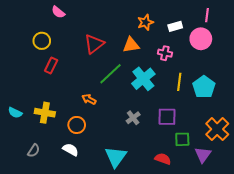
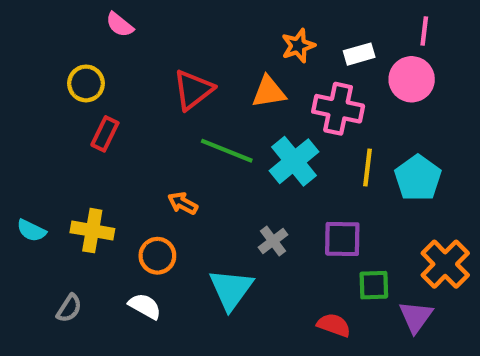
pink cross: (165, 53) -> (338, 109), size x1.6
green line: (111, 74) -> (227, 151), turned 65
cyan triangle: (116, 157) -> (231, 289), moved

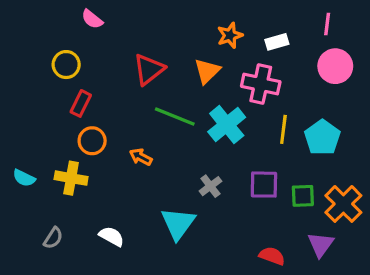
pink circle: (412, 79) -> (335, 66), moved
orange triangle: (269, 92) -> (207, 71), turned -36
orange circle: (157, 256) -> (92, 141), moved
green square: (374, 285) -> (303, 196), moved
red semicircle: (334, 325) -> (272, 256), moved

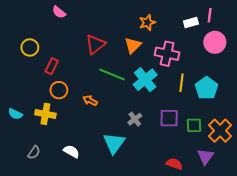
white rectangle: (277, 42) -> (191, 23), moved
yellow circle: (66, 65) -> (30, 47), moved

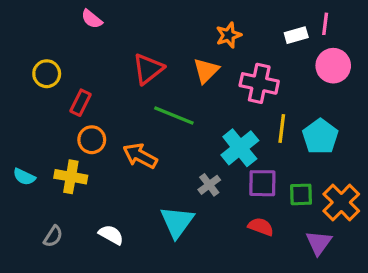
cyan cross: (145, 80) -> (240, 148), moved
orange arrow: (90, 100) -> (140, 156), size x1.5
red semicircle: (174, 164) -> (261, 227), moved

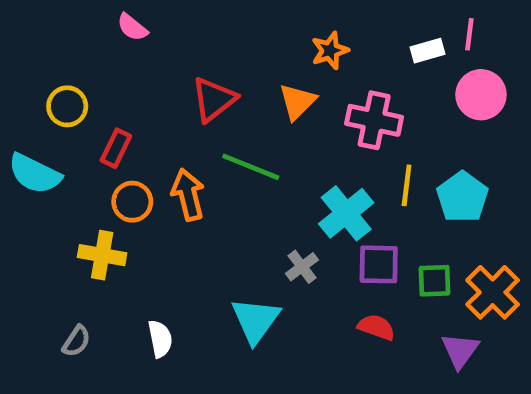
orange arrow: (140, 156) -> (188, 195), moved, turned 48
cyan semicircle: (24, 177) -> (35, 174), moved, size x1.6
white semicircle: (111, 235) -> (160, 339), turned 50

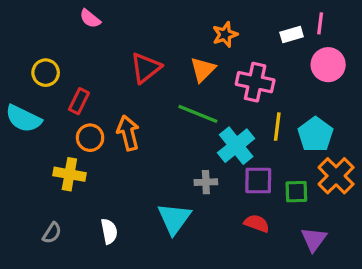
green line: (251, 167) -> (198, 114), moved
gray cross: (302, 267) -> (206, 182), turned 35
orange cross: (493, 292) -> (336, 176), moved

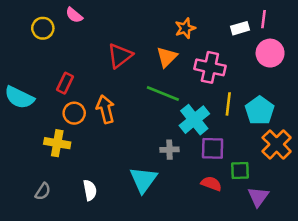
yellow circle: (46, 73) -> (43, 28), moved
green square: (296, 192) -> (240, 171), moved

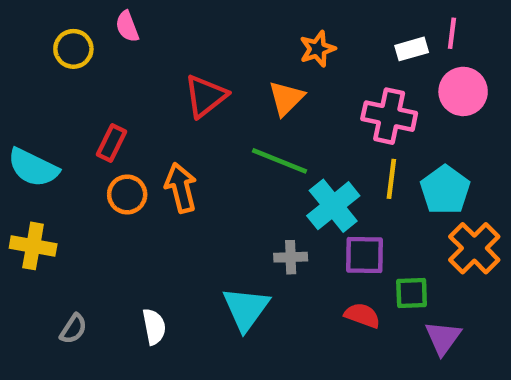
pink semicircle: (74, 15) -> (127, 27), turned 30
pink cross: (210, 67) -> (389, 116), moved
yellow cross: (57, 143) -> (33, 246), moved

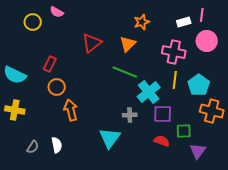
pink semicircle: (127, 27) -> (57, 12), turned -40
orange arrow: (181, 188) -> (71, 110), moved
orange cross: (474, 248) -> (212, 111), turned -30
white semicircle: (154, 327) -> (57, 145), moved

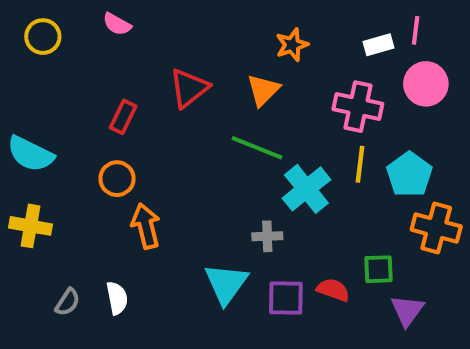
yellow circle: (33, 22) -> (43, 37), moved
red rectangle: (50, 64) -> (123, 117), moved
purple square: (163, 114) -> (286, 298), moved

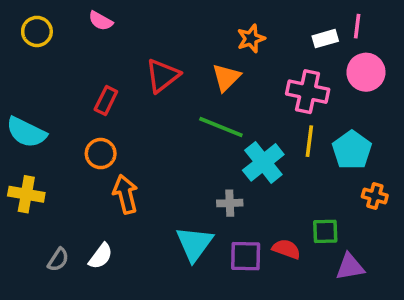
orange cross: (436, 228) -> (375, 196), size x0.6
white semicircle: (117, 298) -> (101, 256), turned 48
purple triangle: (407, 310) -> (350, 267), turned 44

